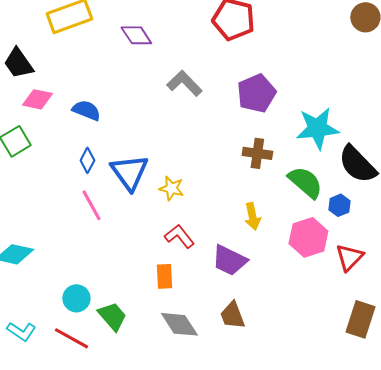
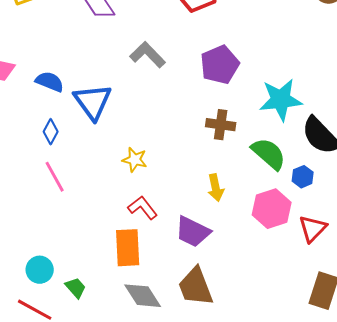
blue triangle: (129, 172) -> (93, 102), moved
orange rectangle: (164, 276) -> (128, 248), size x1.5
brown trapezoid: (232, 315) -> (196, 287), size x1.4
green trapezoid: (112, 316) -> (76, 288), size x0.7

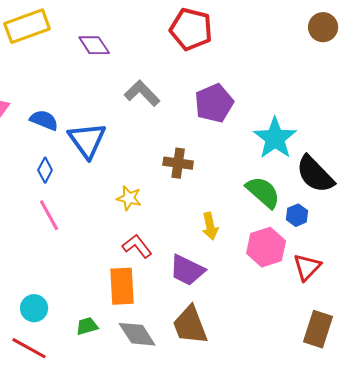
cyan star: (281, 100) -> (275, 138), turned -30
brown cross: (221, 125) -> (178, 163), moved
green trapezoid: (76, 288) -> (87, 326), moved, turned -65

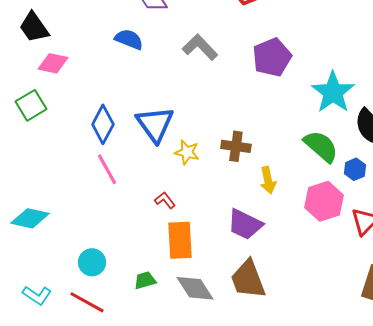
blue semicircle: (44, 120) -> (129, 39), moved
blue triangle: (87, 140) -> (155, 124), moved
brown cross: (178, 163) -> (236, 146), moved
blue diamond: (45, 170) -> (103, 124), size x1.5
red L-shape: (137, 246) -> (165, 200), moved, size x0.7

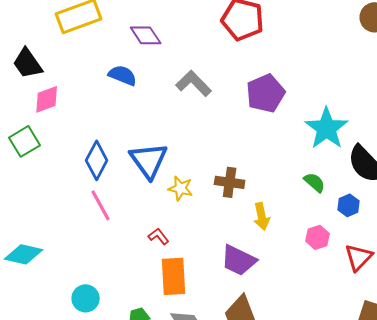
pink diamond: (53, 63) -> (47, 99), turned -32
green semicircle: (321, 146) -> (315, 182), size x0.6
pink hexagon: (324, 201) -> (318, 237), size x0.6

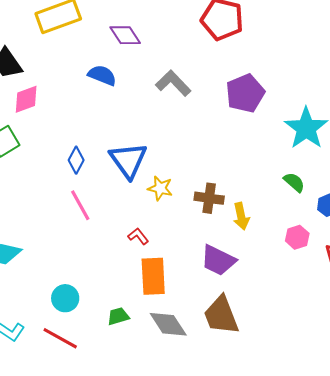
blue diamond: (97, 160) -> (76, 160), size x0.7
brown cross: (230, 182) -> (209, 198), moved

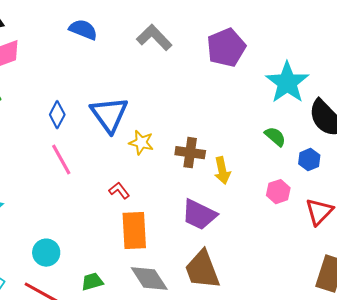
green trapezoid: (118, 316) -> (92, 282), moved

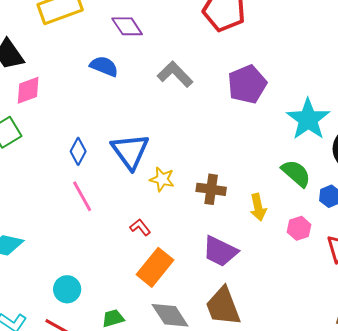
green semicircle: (275, 137) -> (296, 173), size x1.4
yellow arrow: (222, 171) -> (258, 207), moved
orange rectangle: (134, 231) -> (155, 267), turned 42

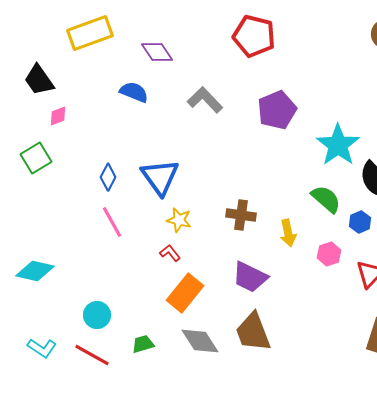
pink diamond: (28, 90) -> (58, 116), size x0.7
yellow star: (162, 179) -> (179, 220), moved

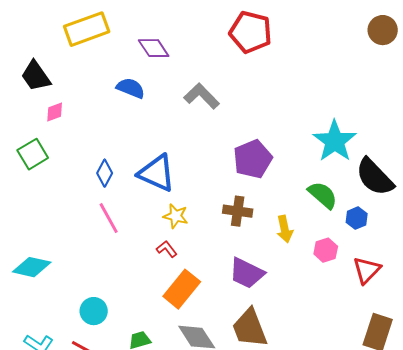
purple pentagon: (277, 110) -> (253, 159), moved
blue triangle: (160, 177) -> (157, 173), turned -30

